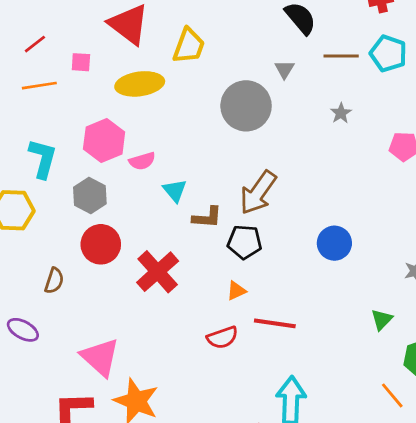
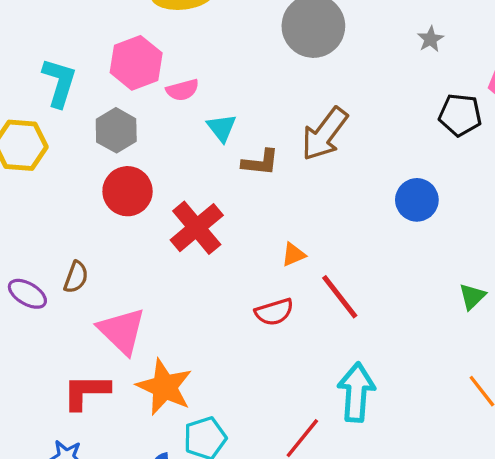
black pentagon: (245, 242) -> (460, 115), moved
brown semicircle: (54, 281) -> (76, 277), moved
red line: (275, 323) -> (340, 297), turned 42

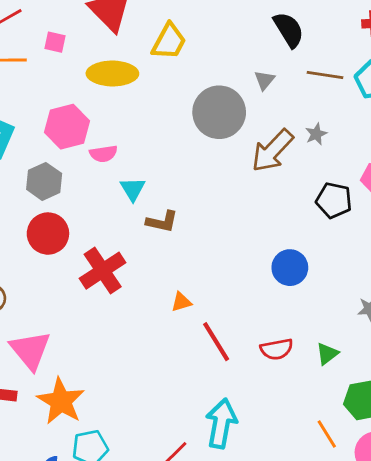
brown arrow: (325, 134) -> (272, 151), moved
red semicircle: (274, 312) -> (277, 349), moved

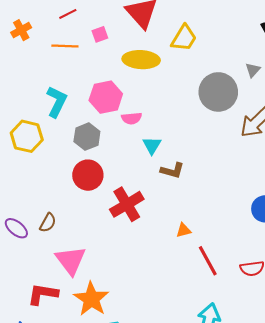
pink square: (55, 42) -> (100, 34), turned -35

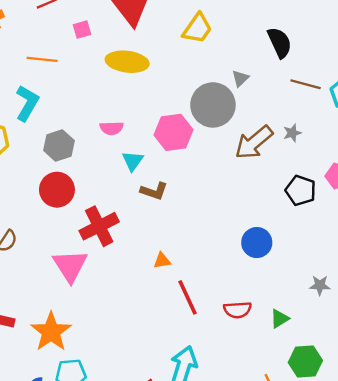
yellow trapezoid: (184, 38) -> (197, 29), moved
orange line: (65, 46) -> (42, 59), moved
gray triangle: (253, 70) -> (240, 78), moved
pink hexagon: (106, 97) -> (173, 132), moved
pink triangle: (71, 260) -> (70, 266), moved

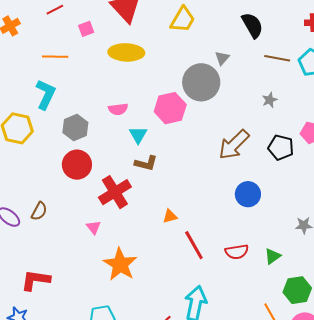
brown arrow: (254, 143) -> (234, 145), moved
brown L-shape: (154, 191) -> (146, 163), moved
pink triangle: (70, 266) -> (94, 227), size x0.5
orange star: (51, 332) -> (120, 264), moved

